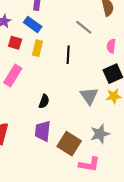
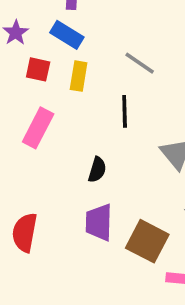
gray line: (84, 27) -> (140, 63), moved
black line: (68, 55) -> (125, 111), moved

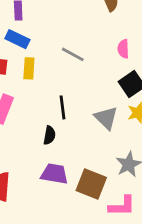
black line: (125, 111) -> (62, 107), moved
purple trapezoid: (99, 222) -> (54, 174), turned 104

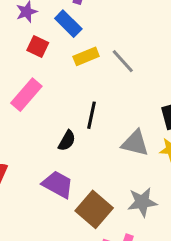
yellow rectangle: (29, 68) -> (86, 56), moved, turned 45
gray triangle: (106, 118) -> (135, 143), turned -50

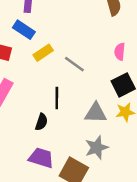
gray line: (123, 61) -> (74, 64), moved
gray star: (142, 202) -> (97, 148), moved

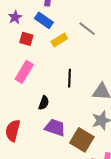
gray line: (74, 64) -> (87, 29), moved
black semicircle: (41, 122) -> (44, 103), moved

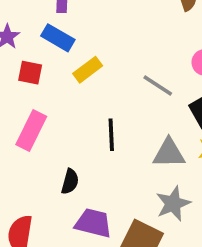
gray line: (87, 29) -> (158, 86), moved

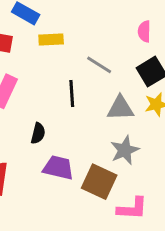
yellow rectangle: (88, 70) -> (51, 39), turned 35
gray line: (158, 86) -> (99, 65), moved

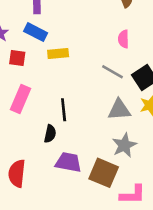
pink semicircle: (144, 31) -> (123, 39), moved
gray line: (99, 65) -> (113, 72), moved
black line: (72, 93) -> (64, 110), moved

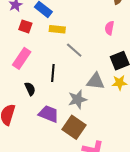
gray line: (113, 72) -> (74, 50), moved
black semicircle: (50, 134) -> (30, 89), moved, turned -48
gray star: (124, 145) -> (78, 99), moved

